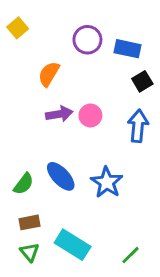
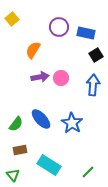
green triangle: (30, 252) -> (13, 175), moved

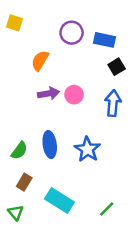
yellow square: (12, 19) -> (14, 23), turned -32
blue ellipse: (41, 119) -> (50, 145), turned 35
brown rectangle: (20, 150) -> (24, 182), turned -48

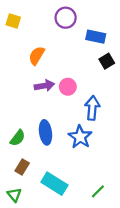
purple circle: (72, 33) -> (66, 18), moved
blue arrow: (113, 103) -> (92, 108), moved

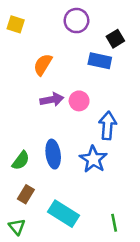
blue rectangle: (96, 37) -> (100, 61), moved
black square: (107, 61) -> (115, 39), moved
green line: (98, 191) -> (114, 223), turned -56

